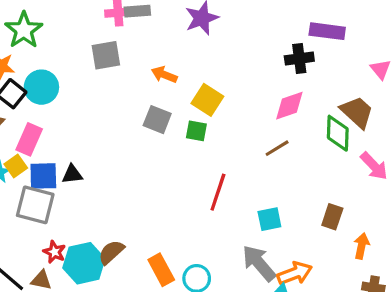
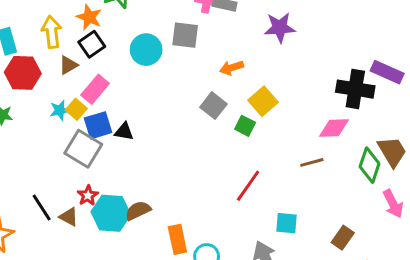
black cross: (299, 59) -> (355, 89), size x1.4
orange arrow: (164, 75) -> (232, 68), turned -55
cyan circle: (41, 87) -> (146, 50), moved
yellow square: (16, 166) -> (76, 109), turned -30
blue square: (43, 176) -> (98, 125), turned -32

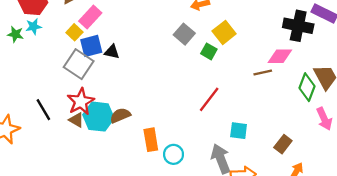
cyan star: (60, 110) -> (34, 27), moved
brown line: (312, 162) -> (263, 72), moved
red star: (88, 195) -> (81, 102), size x1.6
brown triangle: (69, 217) -> (76, 120), moved

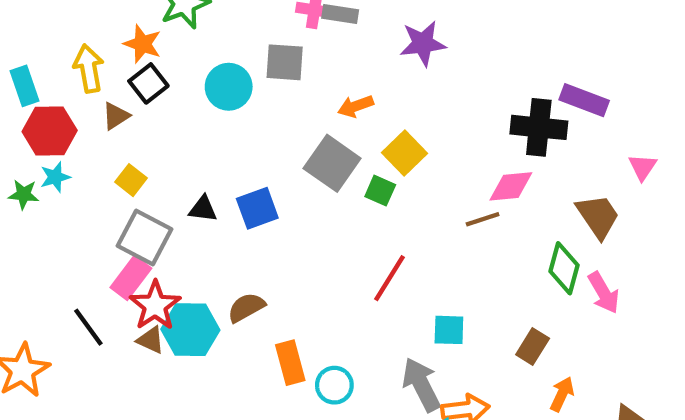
pink rectangle: (90, 17) -> (131, 278), moved
gray square: (184, 34) -> (332, 163), size x1.4
blue square: (91, 46) -> (257, 208), moved
green diamond: (307, 87) -> (564, 268), moved
brown semicircle: (120, 115) -> (246, 307), moved

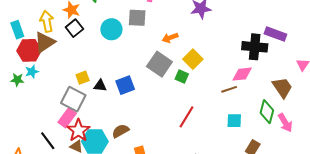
brown triangle: (116, 116) -> (45, 42), moved, size x1.6
yellow square: (131, 180) -> (83, 78), moved, turned 32
cyan square: (449, 330) -> (234, 121), moved

